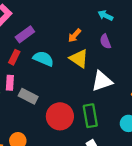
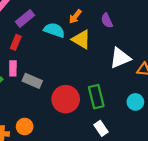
cyan semicircle: (43, 59) -> (54, 30), moved
white triangle: (102, 81) -> (120, 58), moved

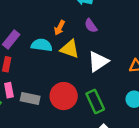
white triangle: (120, 58) -> (98, 62), moved
red circle: (66, 99) -> (64, 96), moved

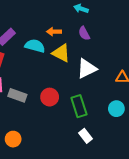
orange arrow: (59, 28) -> (54, 32), turned 56
red circle: (64, 96) -> (50, 97), size x0.7

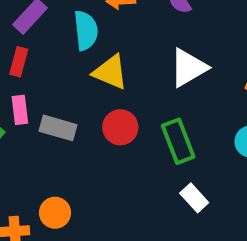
cyan semicircle: (35, 46) -> (86, 30), turned 72
yellow triangle: (61, 53) -> (110, 72), moved

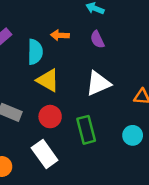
white rectangle: (194, 198) -> (45, 154), moved, size x1.5

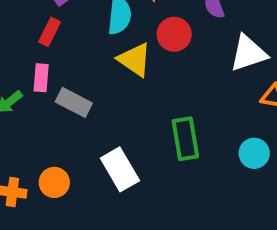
white triangle: (98, 83) -> (248, 53), moved
red circle: (50, 117) -> (174, 34), moved

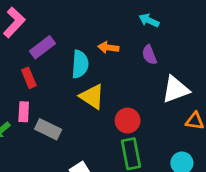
red rectangle: (50, 32) -> (29, 78), turned -48
red circle: (174, 34) -> (128, 121), moved

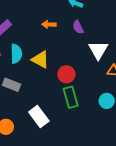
cyan semicircle: (80, 64) -> (16, 54), moved
white triangle: (176, 90) -> (98, 50), turned -35

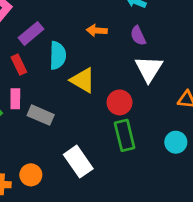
white triangle: (98, 50) -> (149, 69), moved
cyan semicircle: (16, 54) -> (58, 55), moved

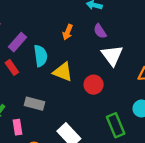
orange arrow: (97, 31) -> (68, 32), turned -64
pink rectangle: (15, 99) -> (18, 127), moved
green rectangle: (125, 135) -> (116, 125), moved

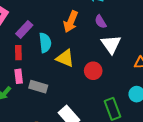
orange arrow: (68, 32) -> (71, 22), size x1.5
red rectangle: (12, 67) -> (18, 53), turned 32
pink rectangle: (18, 127) -> (19, 76), moved

